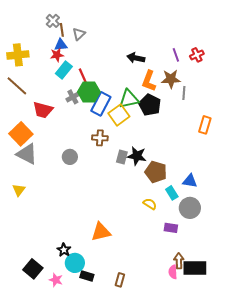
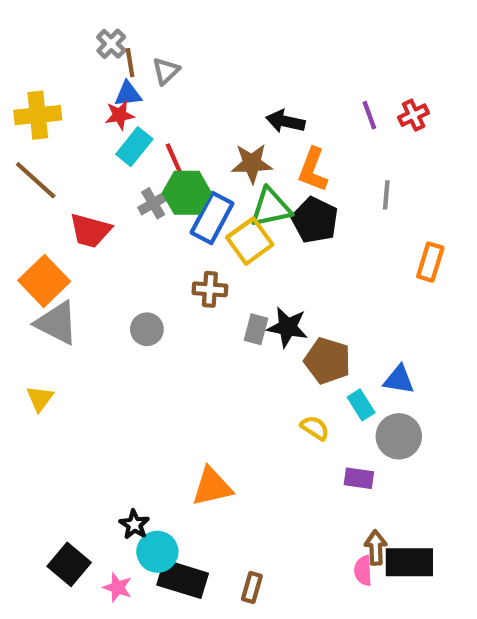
brown star: (171, 79) -> (252, 163), moved
black rectangle: (87, 276) -> (183, 579), size x1.6

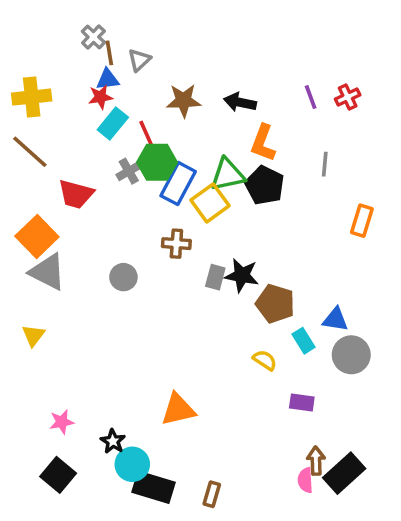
brown star: (252, 163) -> (183, 101), moved
gray circle: (399, 436) -> (351, 355), moved
black rectangle: (409, 562) -> (344, 473), turned -42
pink star: (118, 587) -> (62, 422), moved, turned -30

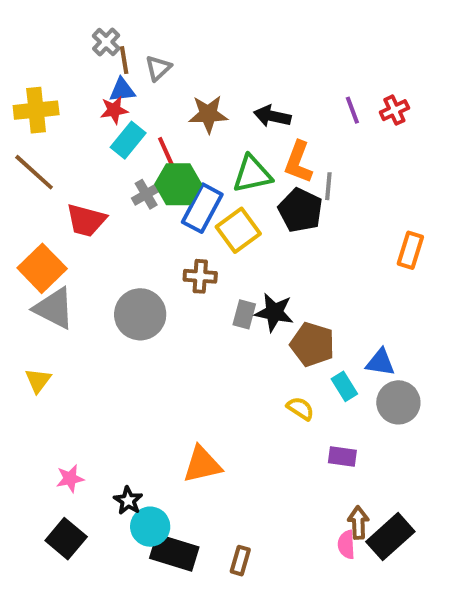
gray line: (325, 164) -> (328, 186), moved
green triangle: (228, 175) -> (252, 174), moved
gray circle: (123, 277) -> (140, 314), size x1.6

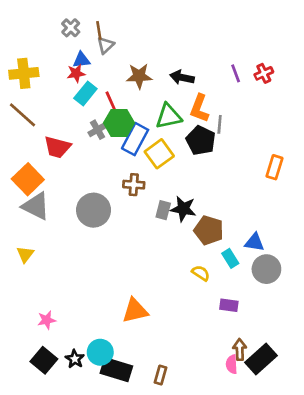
brown line: (124, 60) -> (99, 30), moved
black star: (128, 501) -> (75, 359), moved

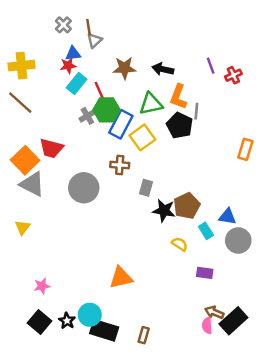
red cross: (264, 73) -> (233, 75), moved
red trapezoid: (57, 147) -> (51, 148), moved
black star: (183, 209) -> (164, 211), moved
brown pentagon: (209, 230) -> (187, 206), turned 30
brown arrow: (240, 350) -> (214, 312), turned -66

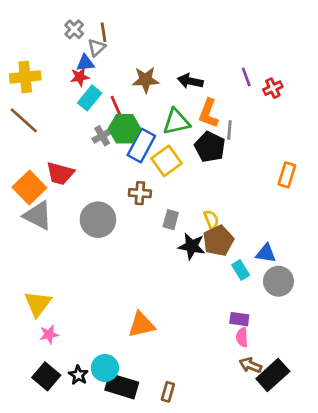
gray triangle: (95, 40) -> (97, 48), moved
yellow triangle: (23, 227) -> (38, 304), moved, size x1.5
yellow semicircle: (180, 244) -> (211, 220), moved, turned 35
pink semicircle: (207, 326) -> (242, 337), moved

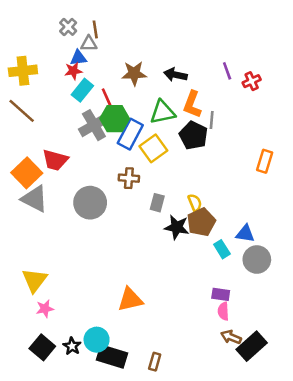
gray triangle: (97, 48) -> (89, 44), turned 42
gray cross: (102, 136) -> (94, 125), size x1.6

